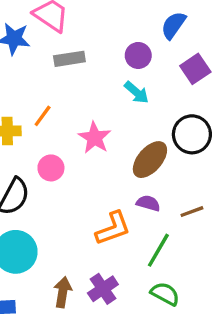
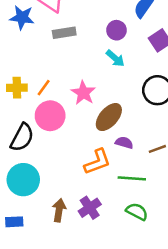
orange line: (43, 116) -> (44, 88), moved
brown ellipse: (150, 160) -> (109, 117), moved
pink circle: (51, 168) -> (50, 116), size x1.5
green line: (158, 250) -> (132, 178), turned 64

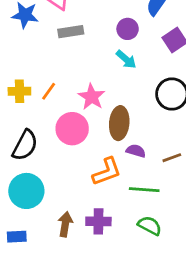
pink circle: (50, 116) -> (72, 129), moved
brown ellipse: (109, 117) -> (119, 123), turned -36
purple cross: (90, 208) -> (98, 221), turned 35

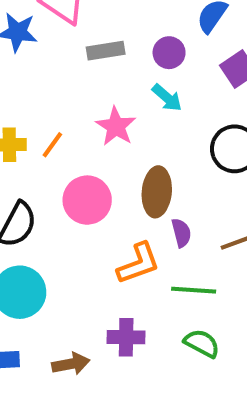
gray rectangle: (71, 32) -> (106, 51), moved
pink star: (92, 97) -> (116, 126), moved
purple semicircle: (136, 151) -> (181, 233), turned 60
brown arrow: (65, 224) -> (71, 364), moved, turned 70

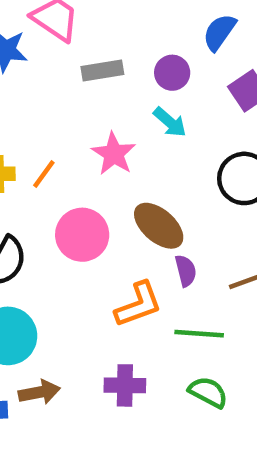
brown ellipse: (157, 192) -> (159, 226), turned -54
brown arrow: (71, 364) -> (39, 392), moved

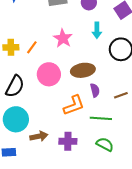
cyan arrow: (170, 122) -> (97, 30), moved, turned 49
brown ellipse: (159, 226) -> (83, 70), turned -50
brown arrow: (39, 392) -> (39, 136), moved

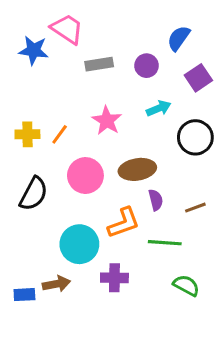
cyan arrow: (97, 30) -> (159, 108), turned -112
cyan circle: (16, 119) -> (79, 244), moved
brown arrow: (39, 136) -> (56, 284), moved
green semicircle: (105, 144) -> (186, 285), moved

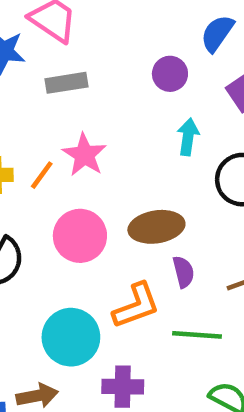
gray rectangle: (99, 64) -> (66, 83), moved
cyan arrow: (159, 108) -> (188, 137), turned -60
pink star: (107, 121) -> (84, 155), moved

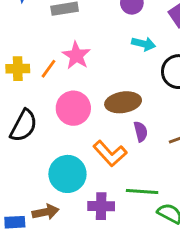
cyan arrow: (188, 137) -> (144, 44), turned 95
orange L-shape: (136, 306) -> (110, 153), turned 68
green line: (197, 335) -> (142, 192), moved

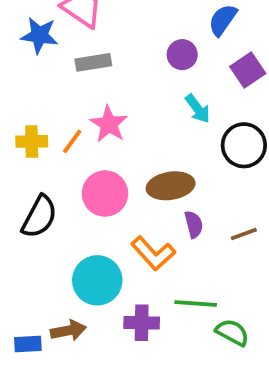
cyan arrow: (144, 44) -> (198, 109), turned 40

